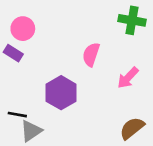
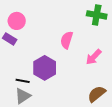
black line: (17, 115) -> (23, 81), moved

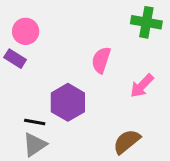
brown semicircle: (97, 94) -> (127, 142), moved

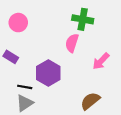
green cross: (146, 22) -> (83, 19), moved
purple rectangle: (15, 59) -> (11, 57), moved

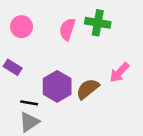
pink semicircle: (72, 43) -> (67, 29), moved
brown semicircle: (90, 101) -> (88, 89), moved

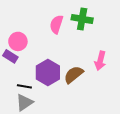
pink circle: (22, 27) -> (18, 41), moved
pink arrow: (119, 72) -> (100, 61), turned -30

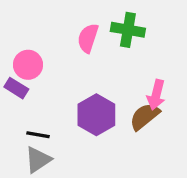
purple hexagon: (48, 72) -> (96, 115), moved
brown semicircle: (74, 75) -> (145, 116), moved

